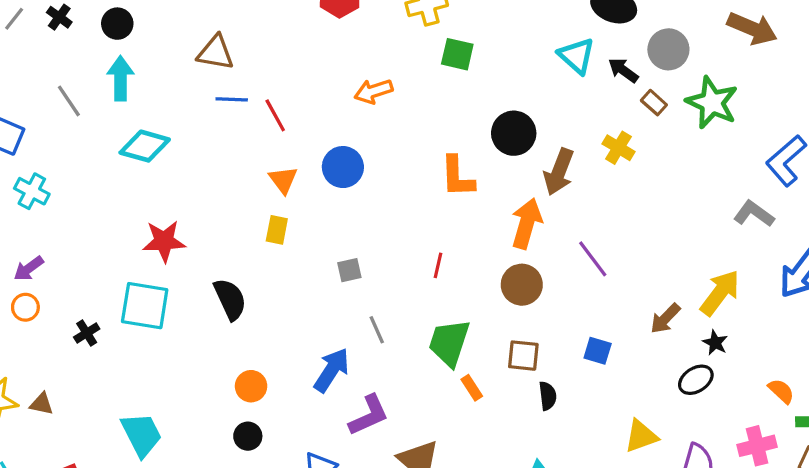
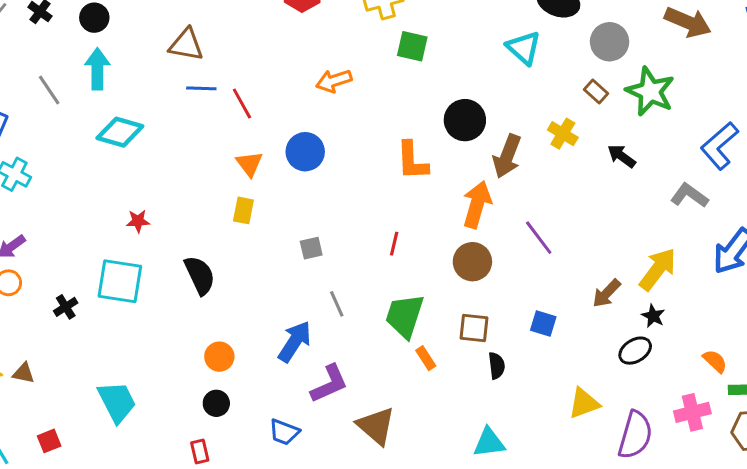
black arrow: (623, 70) -> (622, 156), moved
red star: (164, 241) -> (138, 221), size x0.6

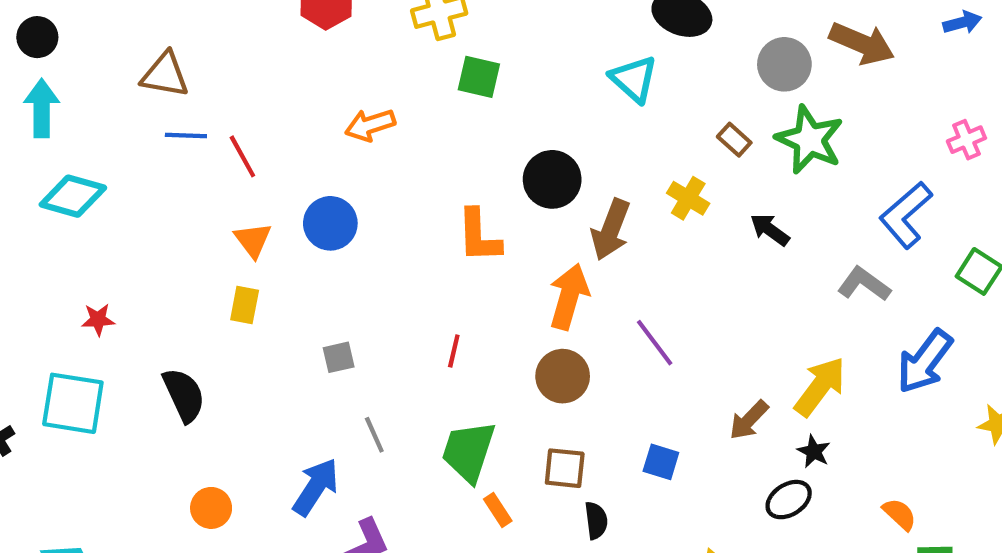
gray circle: (610, 42) -> (784, 64), moved

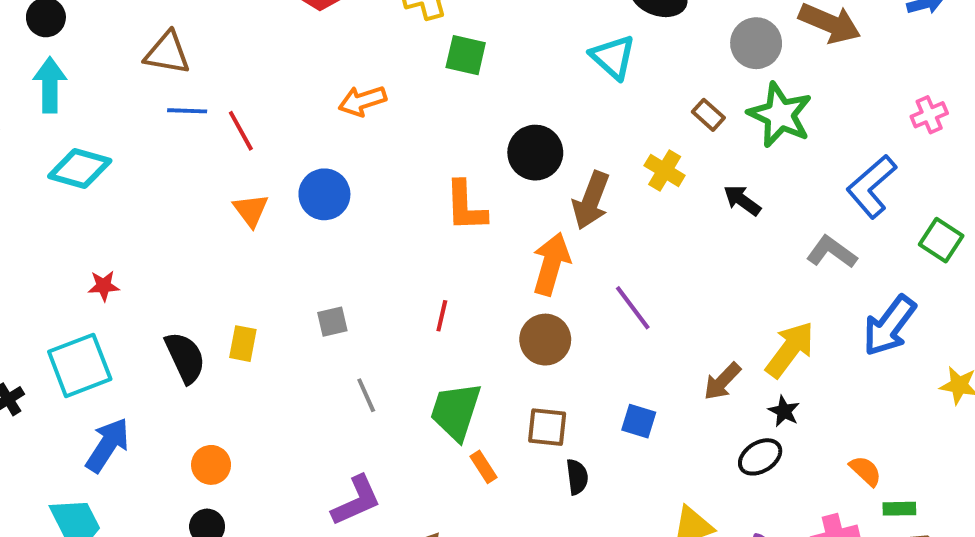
yellow rectangle: (245, 305) -> (243, 344), moved
cyan square: (73, 403) -> (80, 365), turned -30
blue arrow: (316, 487) -> (108, 445), moved

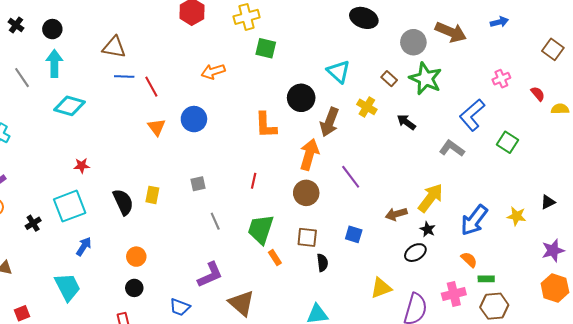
cyan triangle: (613, 57) -> (339, 72), moved
blue arrow: (889, 326) -> (474, 220), moved
brown arrow: (722, 381) -> (396, 214), turned 30
blue arrow: (108, 445) -> (84, 246), size x0.7

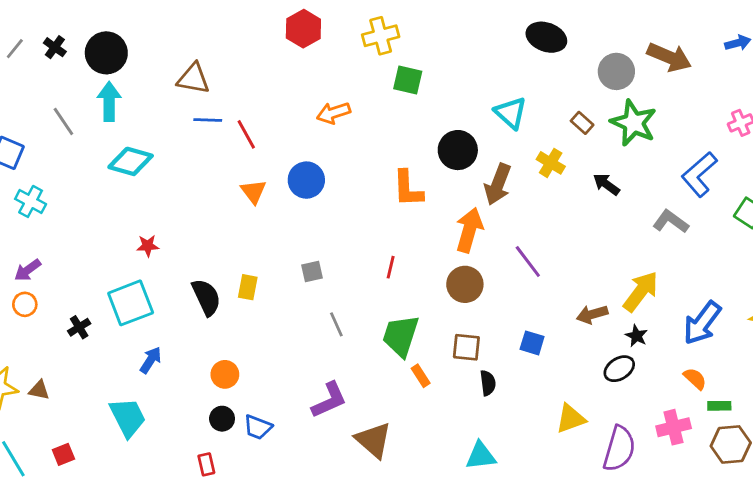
black circle: (52, 29) -> (106, 53), size x1.5
blue trapezoid: (180, 307) -> (258, 427), moved

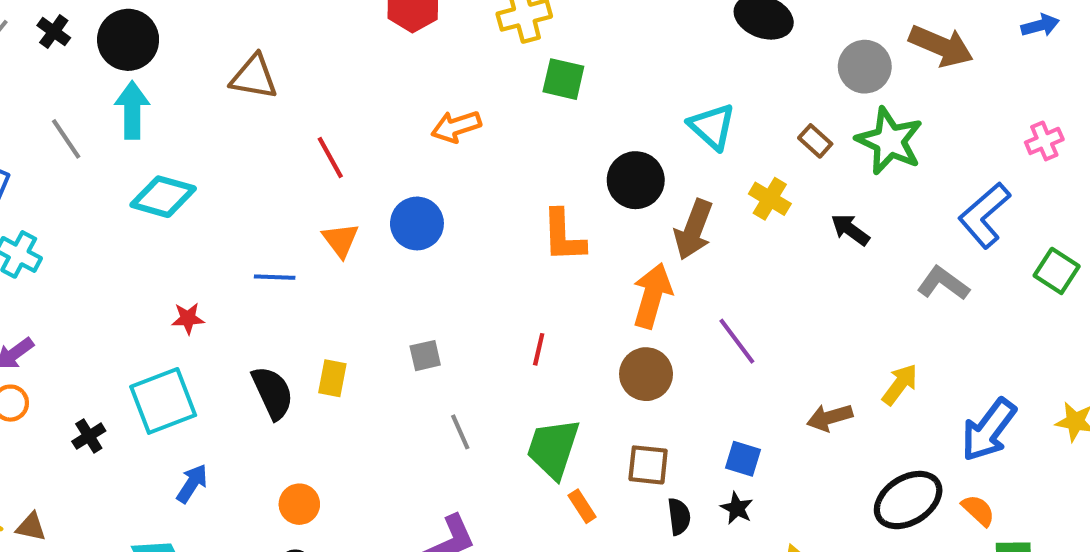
blue line: (208, 120) -> (275, 277), moved
yellow arrow: (641, 291) -> (900, 384), size x0.7
black star: (636, 336) -> (737, 508), moved
black ellipse: (619, 369) -> (908, 500), moved, size x1.5

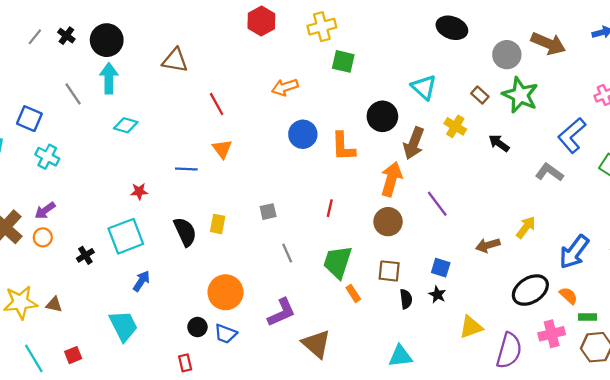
cyan diamond: (163, 197) -> (126, 125), size x0.7
blue circle: (417, 223) -> (303, 134), moved
orange circle: (299, 504) -> (226, 292), moved, size x1.6

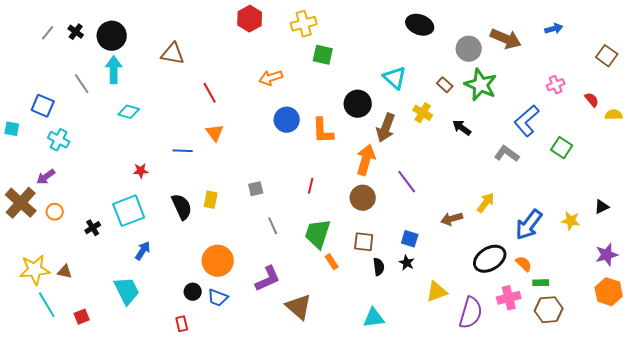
purple arrow: (45, 210) -> (46, 177), moved
cyan line: (34, 358) -> (47, 305), moved

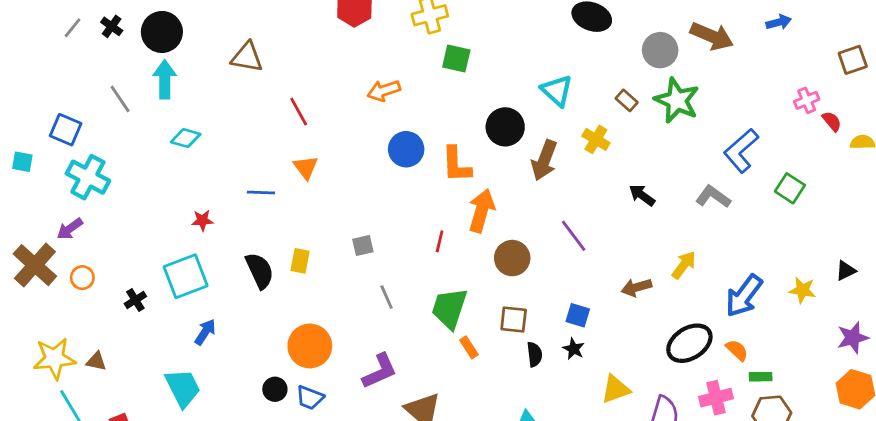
brown square: (607, 56) -> (853, 60), turned 35
pink cross: (556, 85) -> (807, 100), moved
black arrow: (462, 128) -> (642, 195), moved
cyan cross: (59, 140) -> (88, 177), size x1.4
orange arrow: (366, 160) -> (481, 211), moved

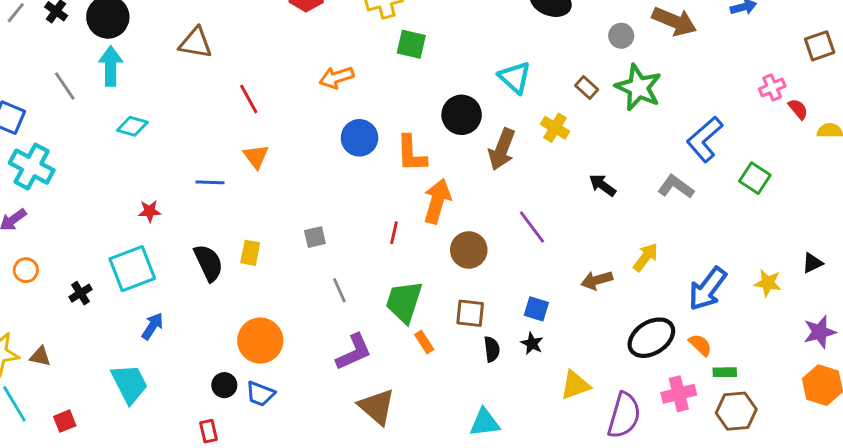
gray circle: (660, 50) -> (621, 36), size x0.7
purple L-shape: (380, 371) -> (354, 352), moved

